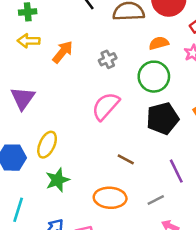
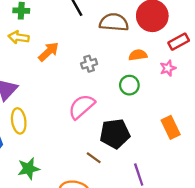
green circle: (154, 77) -> (129, 85), size x0.7
black pentagon: (163, 118) -> (115, 134), moved
yellow ellipse: (47, 145) -> (19, 121), moved, turned -40

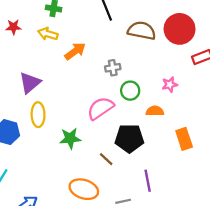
orange semicircle: (138, 55) -> (155, 111), moved
pink star: (168, 68) -> (170, 85), moved
green circle: (129, 85) -> (130, 91), moved
green star: (29, 169) -> (70, 138), moved

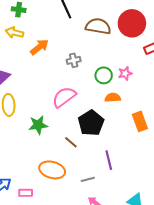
green circle: (130, 91) -> (104, 75), moved
black pentagon: (129, 138) -> (91, 123), turned -30

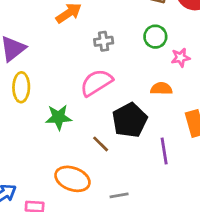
gray cross: (74, 60) -> (104, 41), moved
green circle: (104, 75) -> (155, 37), moved
purple line: (109, 160) -> (164, 151), moved

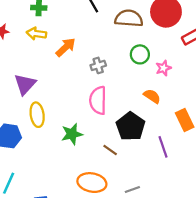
pink semicircle: (96, 83) -> (98, 100), turned -48
orange semicircle: (161, 89) -> (152, 96), turned 42

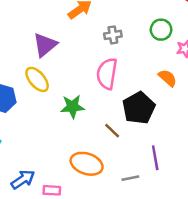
purple triangle: (25, 84) -> (45, 45), moved
yellow ellipse: (37, 115) -> (37, 79), turned -40
purple line: (163, 147) -> (155, 158), moved

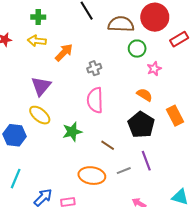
green circle: (161, 30) -> (137, 49), moved
black pentagon: (139, 108) -> (141, 125), moved
gray line: (130, 178) -> (124, 171), moved

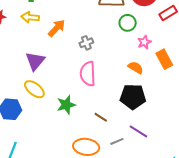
orange rectangle: (175, 116) -> (164, 59), moved
black pentagon: (141, 125) -> (133, 97), turned -30
purple line: (146, 161) -> (138, 131), turned -36

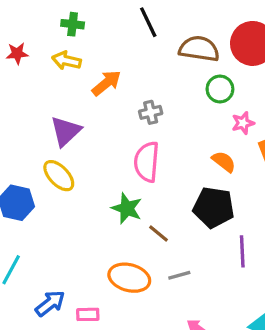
green star: (66, 105) -> (127, 208), moved, turned 30
purple line: (138, 131) -> (242, 251), moved, turned 48

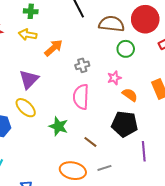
pink star: (243, 123) -> (114, 78), moved
green star: (127, 208) -> (58, 126), moved

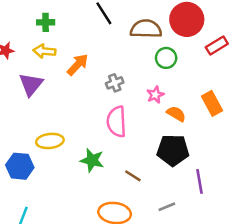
purple triangle: (29, 79) -> (31, 84), moved
yellow ellipse: (26, 108) -> (50, 141), turned -45
gray line: (104, 168) -> (167, 207), moved

